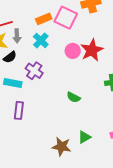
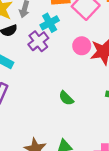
purple cross: (34, 71) -> (38, 41), moved

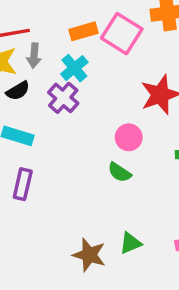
pink circle: (82, 46) -> (129, 137), moved

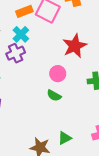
purple cross: (63, 98) -> (16, 53), turned 30

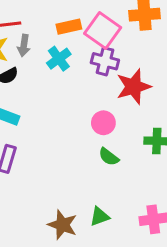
purple cross: (16, 53) -> (105, 61), moved, turned 30
green semicircle: (54, 95) -> (109, 157), moved

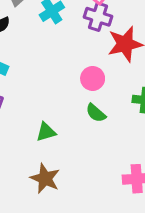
green triangle: (100, 216) -> (46, 132), moved

